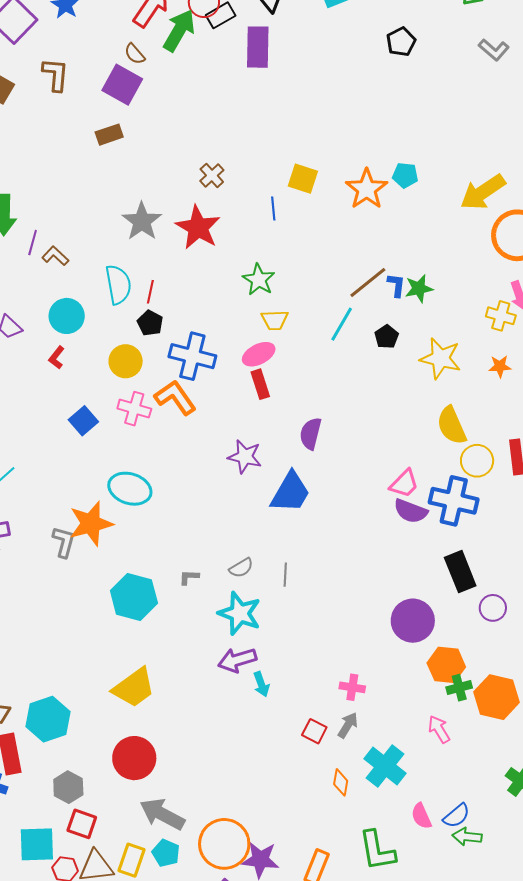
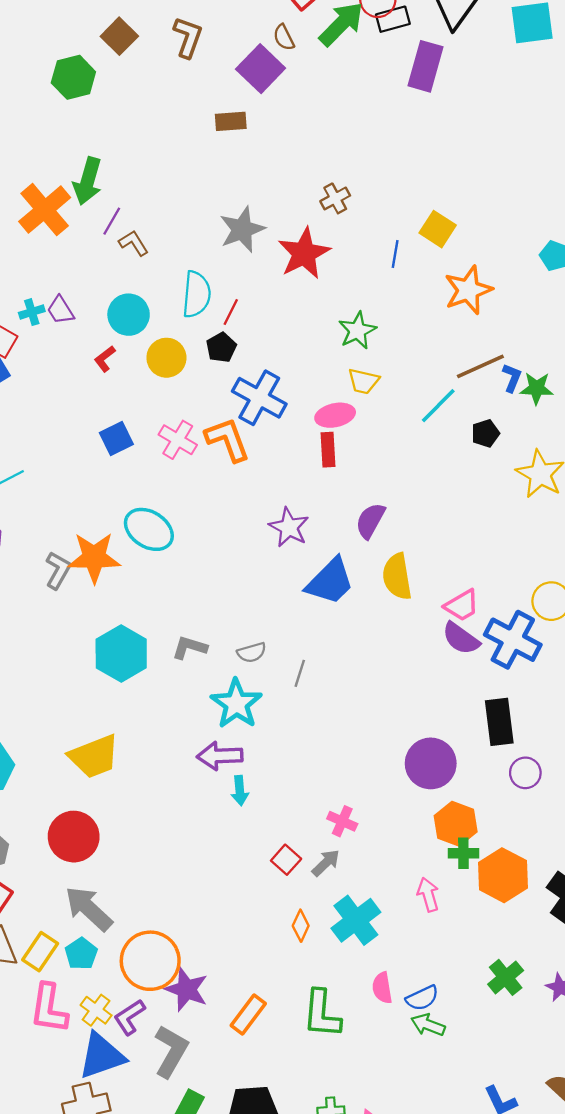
orange star: (367, 189) -> (468, 290), moved
yellow circle: (126, 361) -> (166, 358), moved
yellow semicircle: (452, 426) -> (397, 576), moved
gray L-shape: (189, 577) -> (190, 648), size x1.4

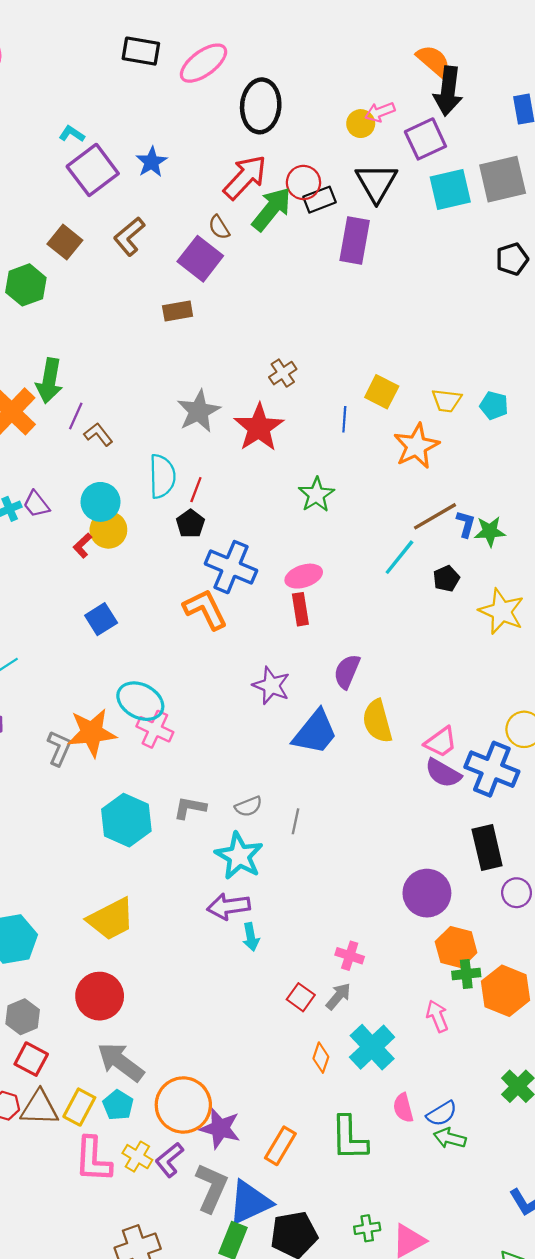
brown L-shape: (188, 37) -> (129, 236), turned -144
yellow circle: (166, 358) -> (108, 530), moved
yellow trapezoid: (363, 381) -> (447, 401), moved
pink cross: (178, 440) -> (155, 729), moved
blue triangle: (102, 1056) -> (250, 1202), moved

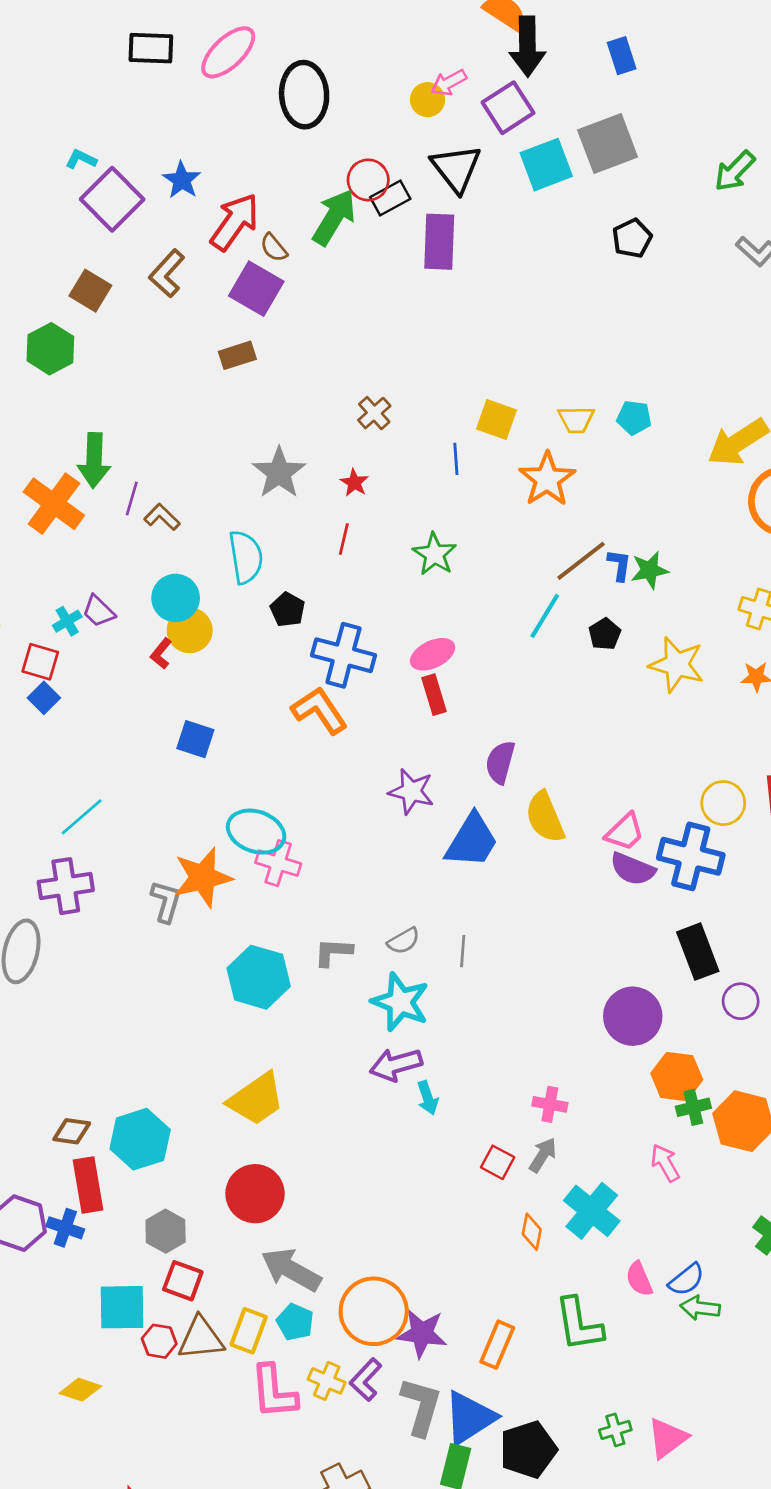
red arrow: (245, 177) -> (235, 222), moved
red star: (259, 428) -> (354, 483), size x0.5
red line: (196, 490) -> (344, 539), moved
blue square: (101, 619) -> (195, 739), turned -32

